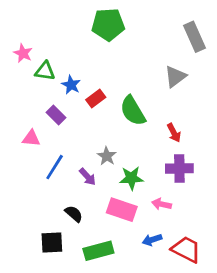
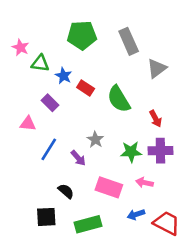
green pentagon: (108, 24) -> (82, 35), moved
gray rectangle: (194, 37) -> (129, 41), moved
red rectangle: (96, 99) -> (86, 88), turned 70
green star: (131, 178) -> (131, 152), moved

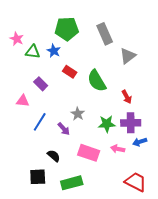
blue star: (63, 76) -> (54, 51), moved
blue arrow: (136, 214) -> (140, 142), moved

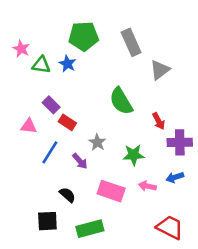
red rectangle: (70, 72) -> (67, 122), moved
purple cross: (131, 123) -> (180, 142), moved

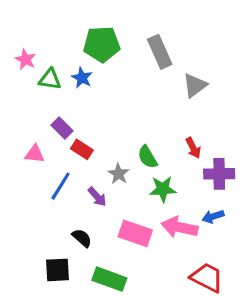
green semicircle: (121, 101) -> (147, 157), moved, size x0.7
pink arrow: (147, 186) -> (180, 227), size x1.6
green rectangle: (90, 229) -> (109, 279), turned 35

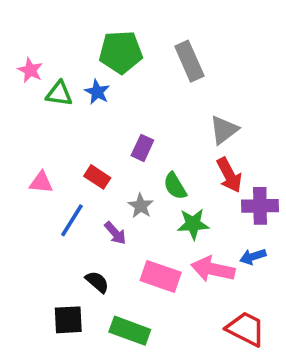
gray triangle: (195, 85) -> (224, 130), moved
purple rectangle: (62, 128) -> (142, 148), moved, turned 70
red arrow: (193, 148) -> (229, 175), size x1.4

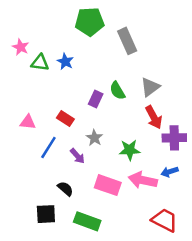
green pentagon: (121, 52) -> (90, 22), moved
green semicircle: (175, 186) -> (117, 91), moved

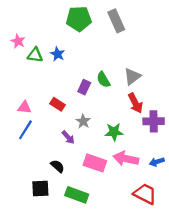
gray rectangle: (127, 41) -> (116, 21), moved
blue line: (48, 148) -> (25, 130), moved
blue arrow: (169, 172) -> (157, 162), moved

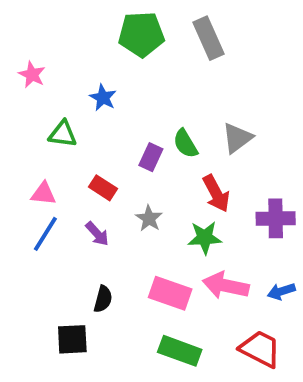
green triangle: (35, 55) -> (63, 134), moved
red arrow: (135, 103) -> (216, 194), moved
purple arrow: (68, 137) -> (97, 234), moved
black semicircle: (57, 166) -> (103, 299), turned 64
green rectangle: (77, 195) -> (180, 351), moved

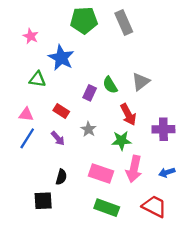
pink star: (32, 75) -> (31, 36), moved
blue star: (103, 98) -> (61, 58), size x1.6
pink arrow: (226, 286) -> (134, 169), turned -90

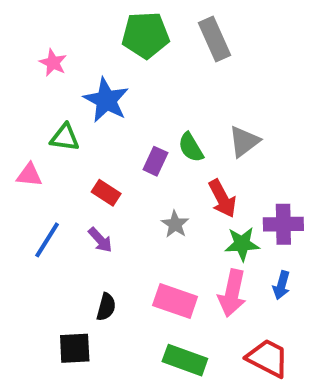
pink triangle: (26, 114) -> (29, 175), moved
gray star: (89, 129) -> (175, 224), moved
green star: (121, 141) -> (242, 244), moved
blue arrow: (167, 172) -> (281, 285), moved, turned -56

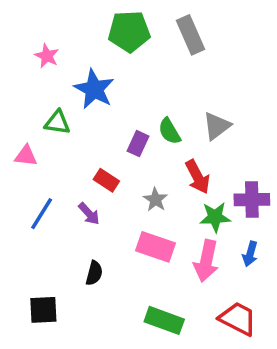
red rectangle: (106, 193) -> (106, 180), moved
pink rectangle: (175, 301) -> (155, 247), moved
black square: (75, 348) -> (43, 310), moved

